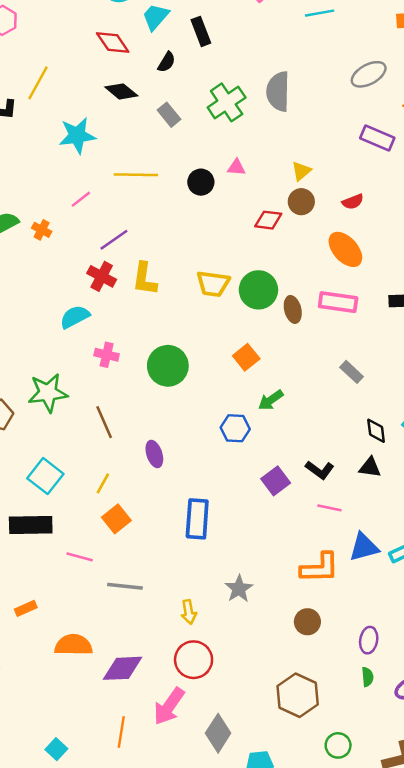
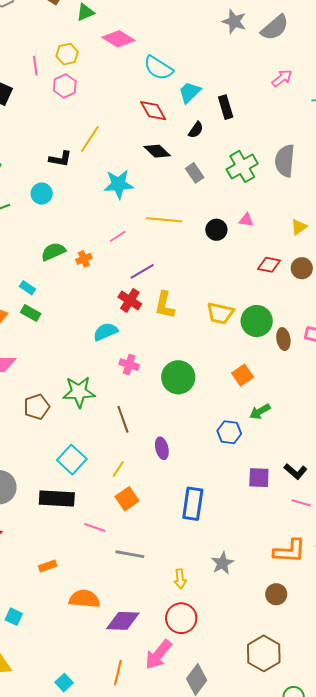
brown circle: (301, 202) -> (302, 268), moved
orange cross: (42, 230) -> (84, 259), turned 35
purple square: (276, 481) -> (259, 478), turned 35

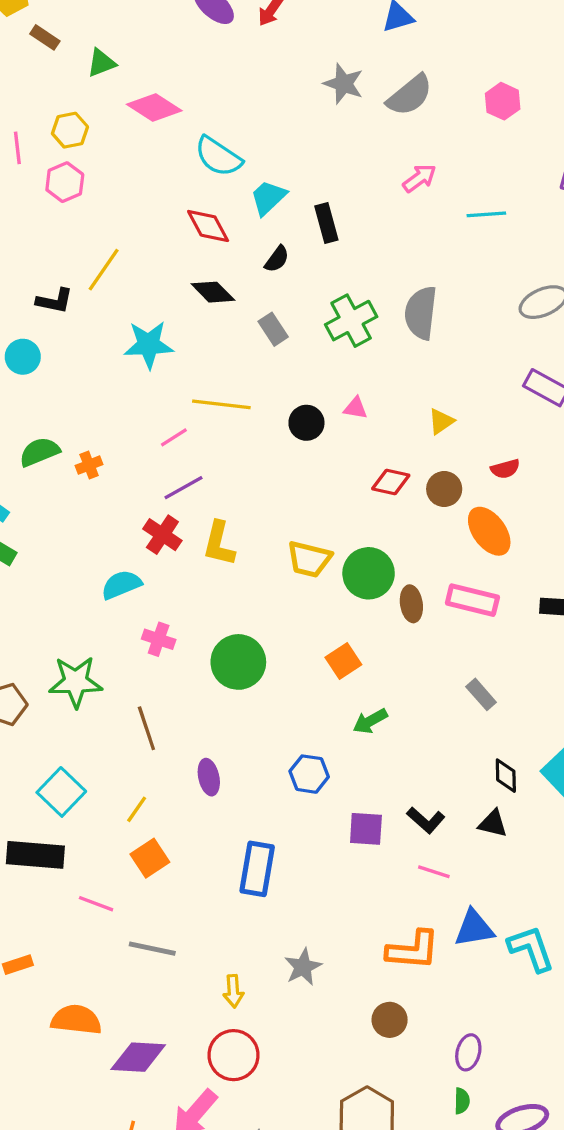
pink line: (118, 236) -> (174, 437), moved
blue hexagon: (229, 432) -> (309, 774), moved

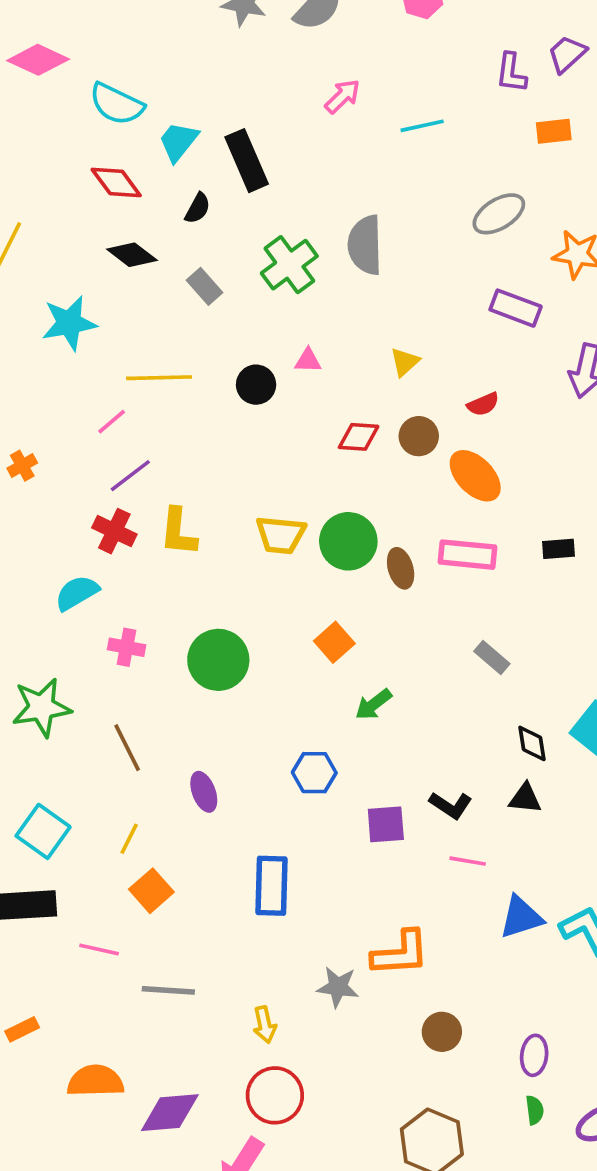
black rectangle: (326, 223) -> (247, 161), size x1.4
orange L-shape: (413, 950) -> (400, 953), moved
gray star: (303, 967) -> (338, 987), turned -30

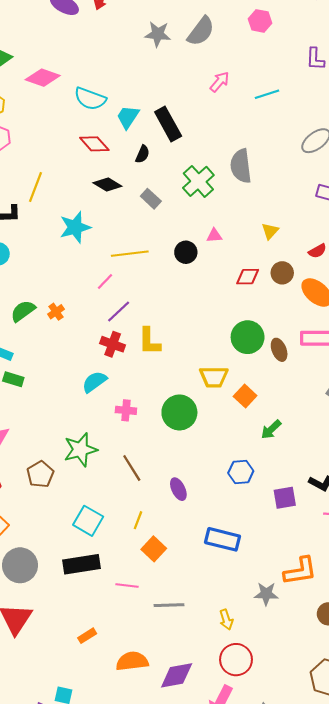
yellow trapezoid: (281, 535) -> (214, 377), moved
blue rectangle: (272, 886) -> (222, 539), turned -72

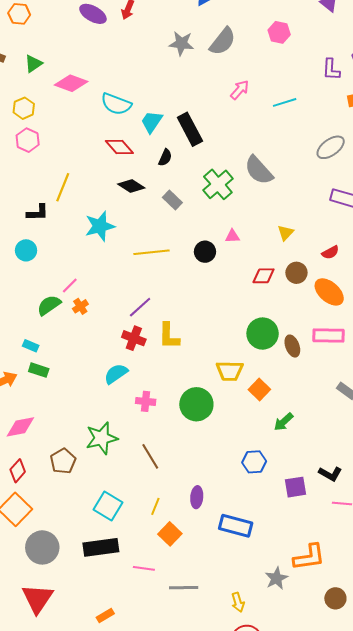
gray semicircle: (241, 166) -> (259, 170), turned -36
pink line: (105, 282) -> (70, 285), moved
purple ellipse: (178, 489) -> (197, 497), moved, turned 30
gray star: (266, 594) -> (276, 578), turned -30

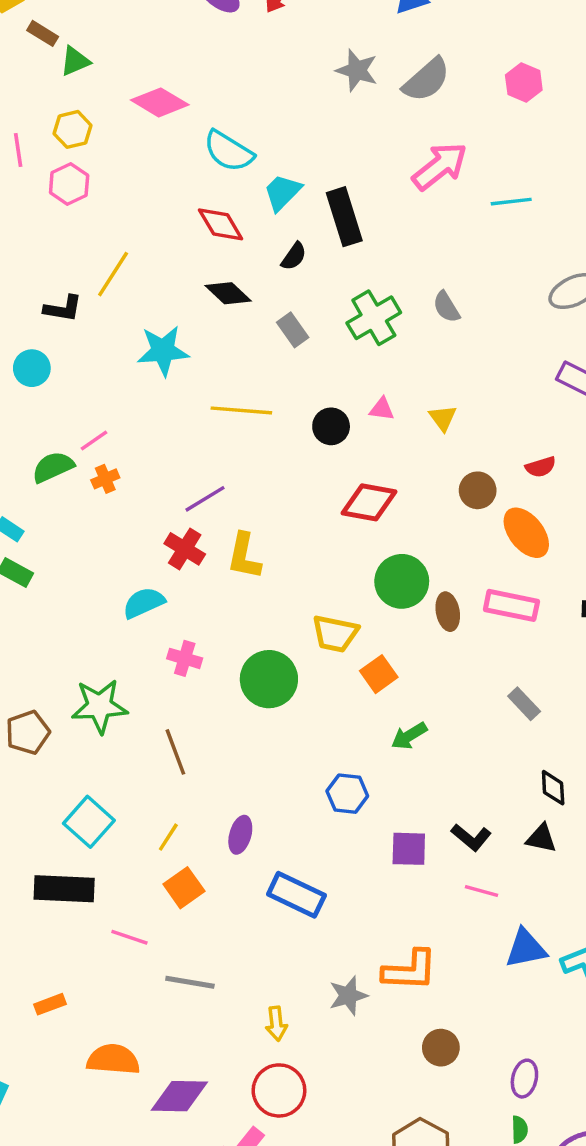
green triangle: (33, 64) -> (75, 61), moved
pink arrow: (240, 90) -> (440, 166), size x1.6
gray semicircle: (259, 170) -> (446, 307), size x0.6
yellow triangle: (286, 233) -> (443, 418), moved, turned -30
red diamond: (264, 276) -> (369, 502), moved, size x1.4

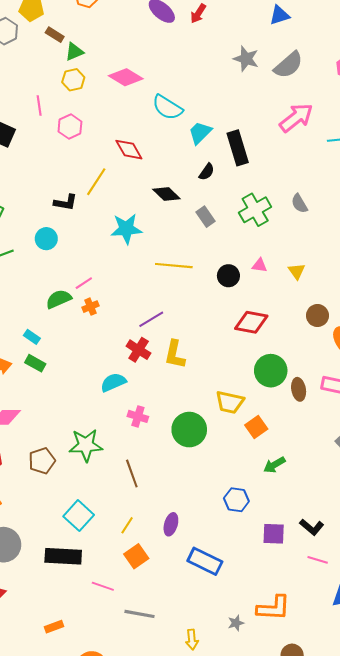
yellow hexagon: (72, 129) -> (73, 80), moved
red diamond: (221, 224) -> (129, 150), moved
gray star: (348, 996) -> (236, 623), size x0.7

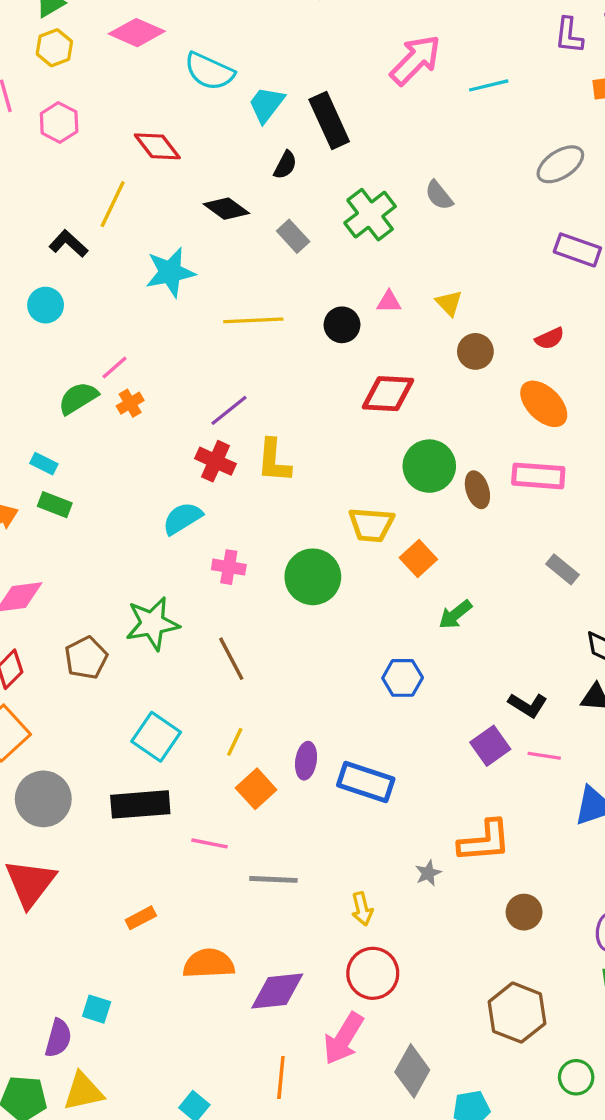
black L-shape: (66, 202) -> (68, 244), turned -140
brown circle: (317, 316) -> (475, 351), moved
purple ellipse: (171, 524) -> (306, 761), moved
purple square: (274, 534) -> (490, 746), moved, turned -30

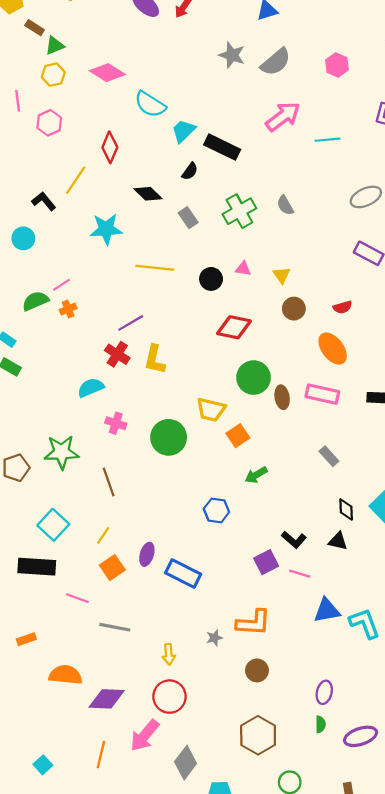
black rectangle: (329, 120) -> (222, 147), turned -48
red diamond: (157, 146) -> (110, 147), turned 52
brown circle: (524, 912) -> (257, 670), moved

